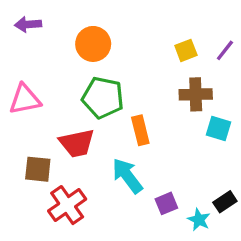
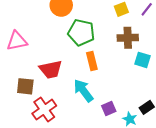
green pentagon: (103, 98) -> (81, 33), moved

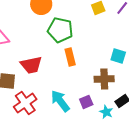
brown cross: (128, 38) -> (104, 79), moved
cyan arrow: (83, 91) -> (60, 101), moved

